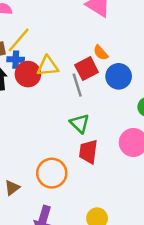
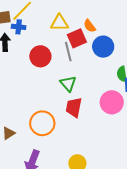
yellow triangle: (48, 66) -> (59, 23), moved
red circle: (28, 74) -> (40, 56), moved

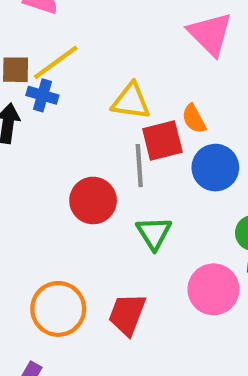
red circle: (40, 56) -> (93, 200), moved
green triangle: (68, 84) -> (154, 233), moved
red trapezoid: (74, 107) -> (127, 314), moved

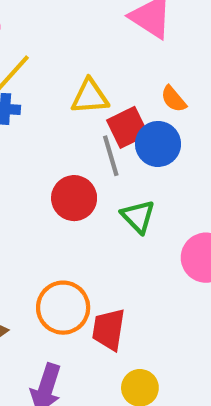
orange semicircle: (194, 119) -> (174, 99), moved
blue circle: (215, 168) -> (158, 144), moved
red trapezoid: (127, 314) -> (109, 329), moved

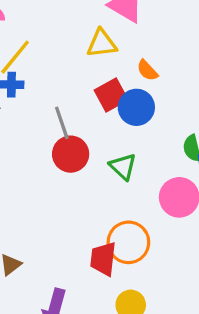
yellow triangle: (90, 97) -> (102, 43), moved
gray line: (111, 156) -> (62, 123), moved
orange circle: (63, 308) -> (128, 242), moved

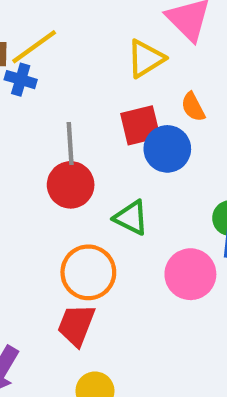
yellow triangle: (102, 43) -> (146, 59), turned -40
green triangle: (123, 167) -> (131, 218), turned -32
orange circle: (128, 242) -> (88, 272), moved

